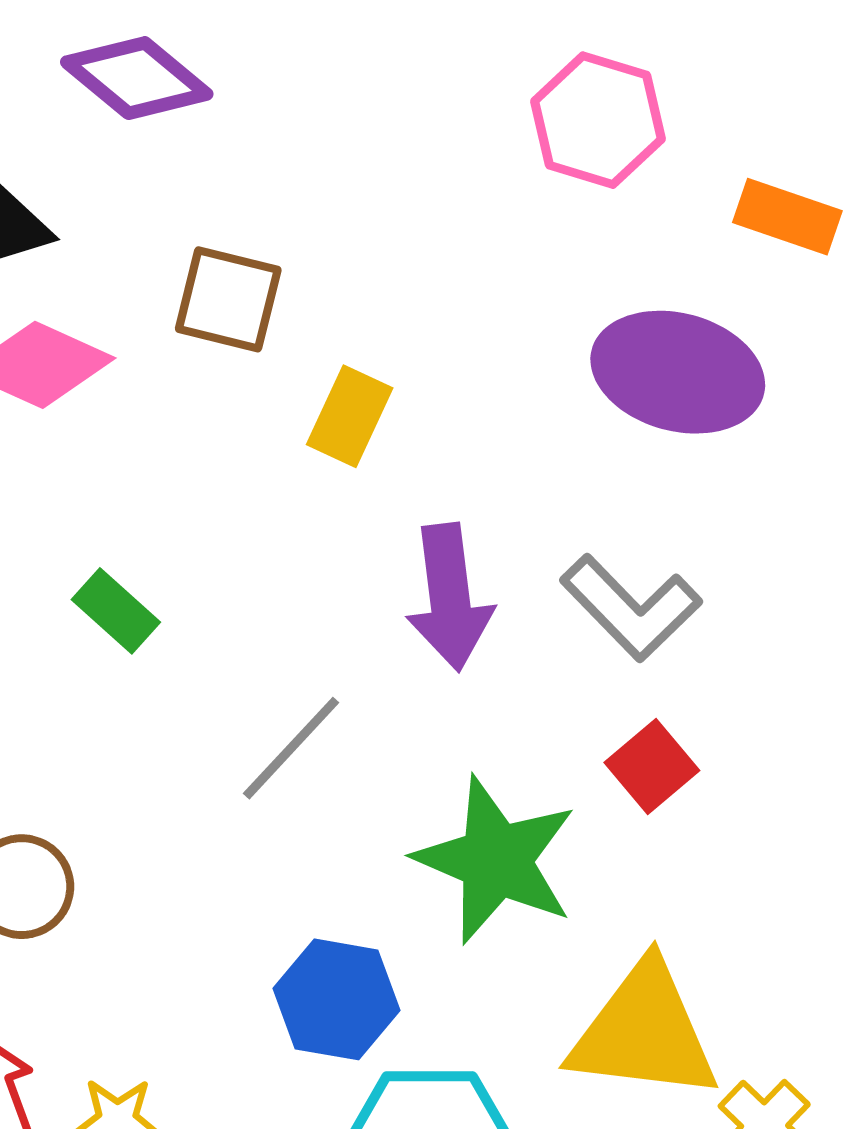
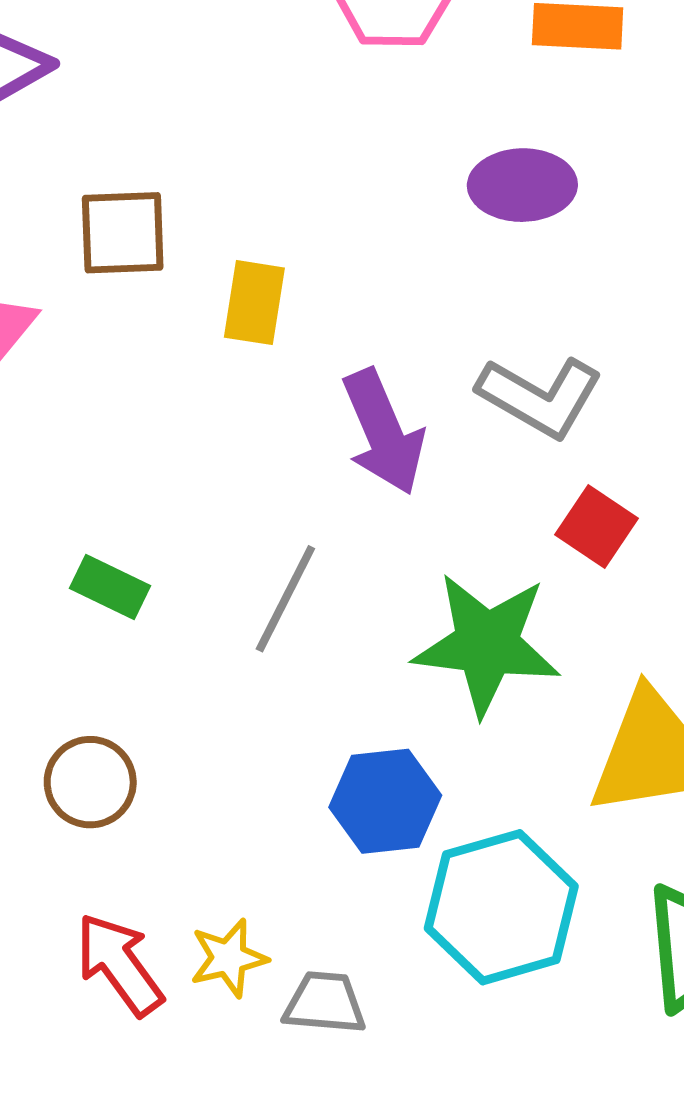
purple ellipse: (678, 372) -> (522, 185), size x0.7
green rectangle: (116, 611) -> (110, 587), moved

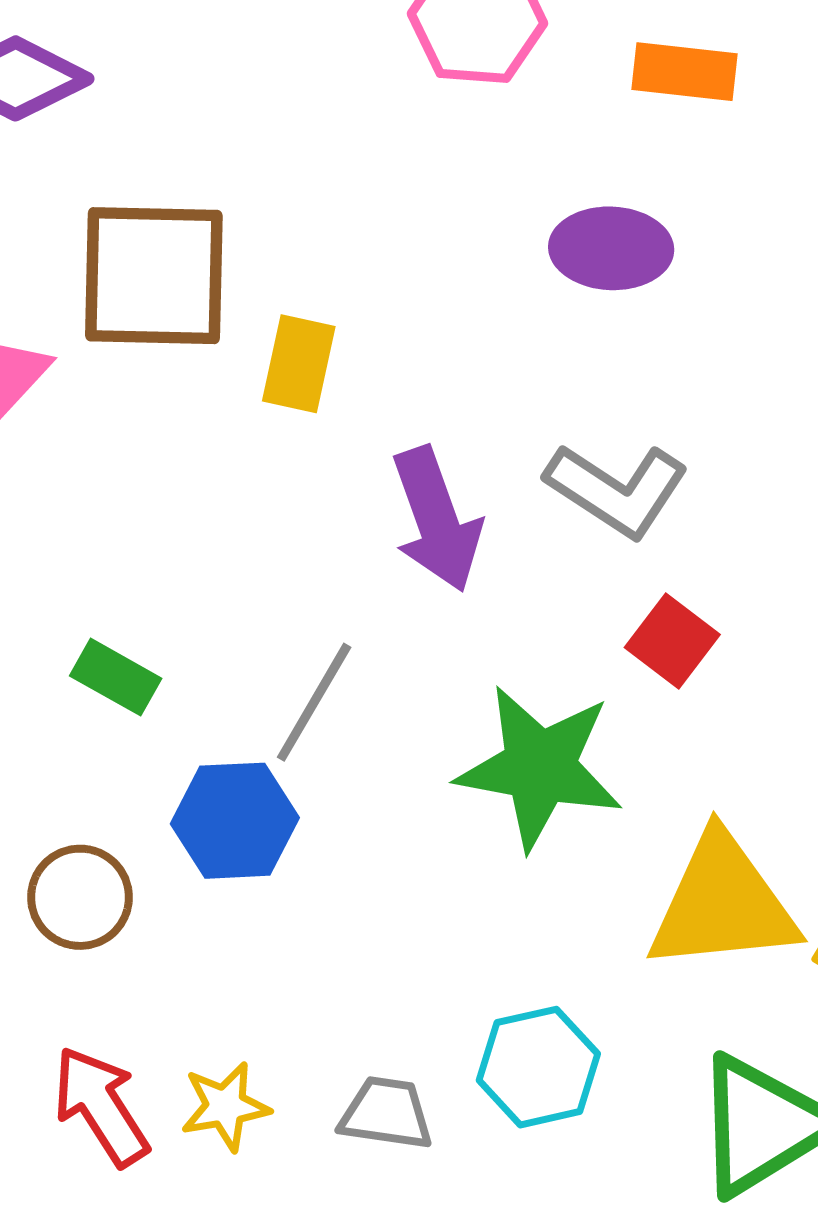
brown square: (123, 233) -> (154, 276), size x1.5
blue hexagon: (385, 801) -> (235, 821), moved
cyan hexagon: (501, 907) -> (538, 1067), size x0.7
gray trapezoid: (325, 1003) -> (386, 1113), moved

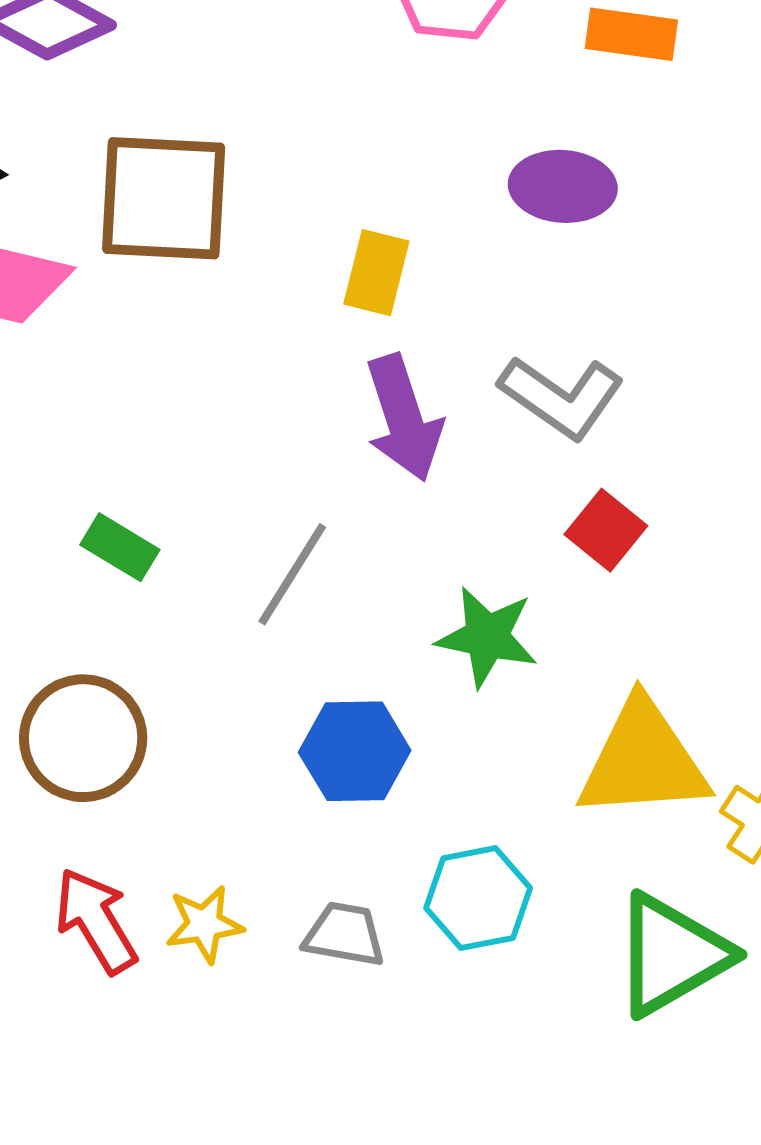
yellow rectangle: (299, 364) -> (376, 273), moved
green star: (540, 767) -> (487, 637), size x0.7
blue hexagon: (235, 821) -> (355, 751), moved
brown circle: (80, 897) -> (83, 738), size x1.4

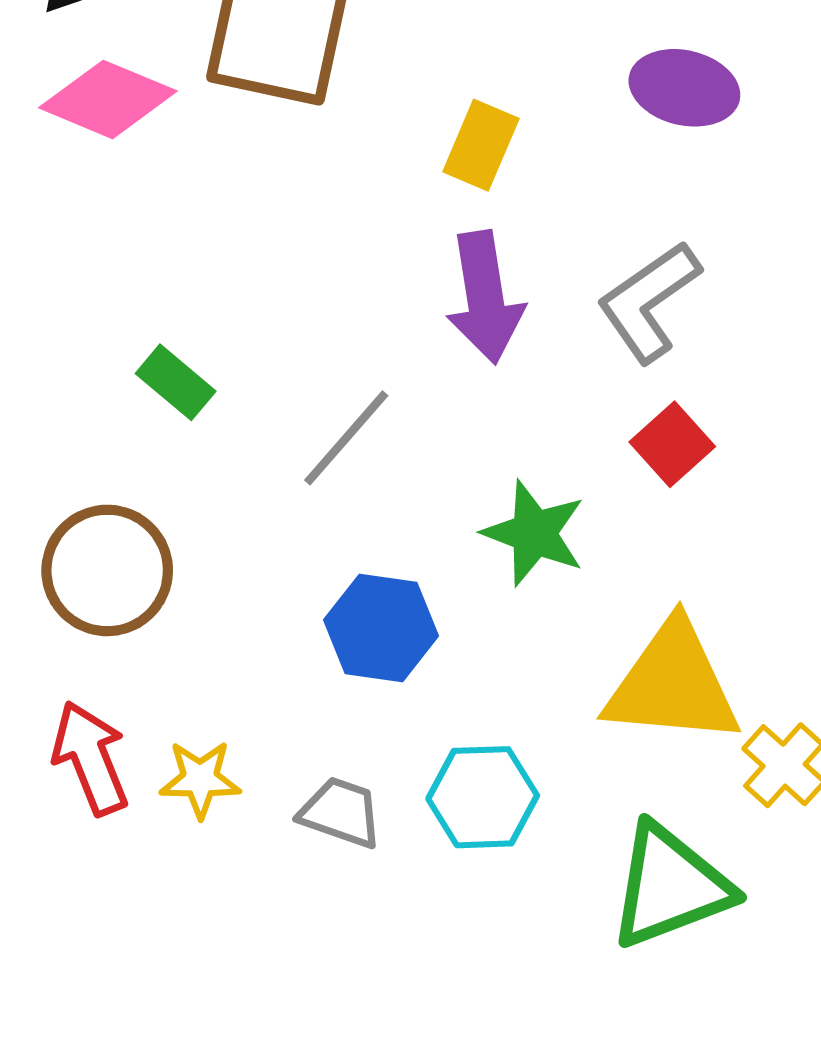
gray L-shape: (561, 397) -> (649, 302), turned 101

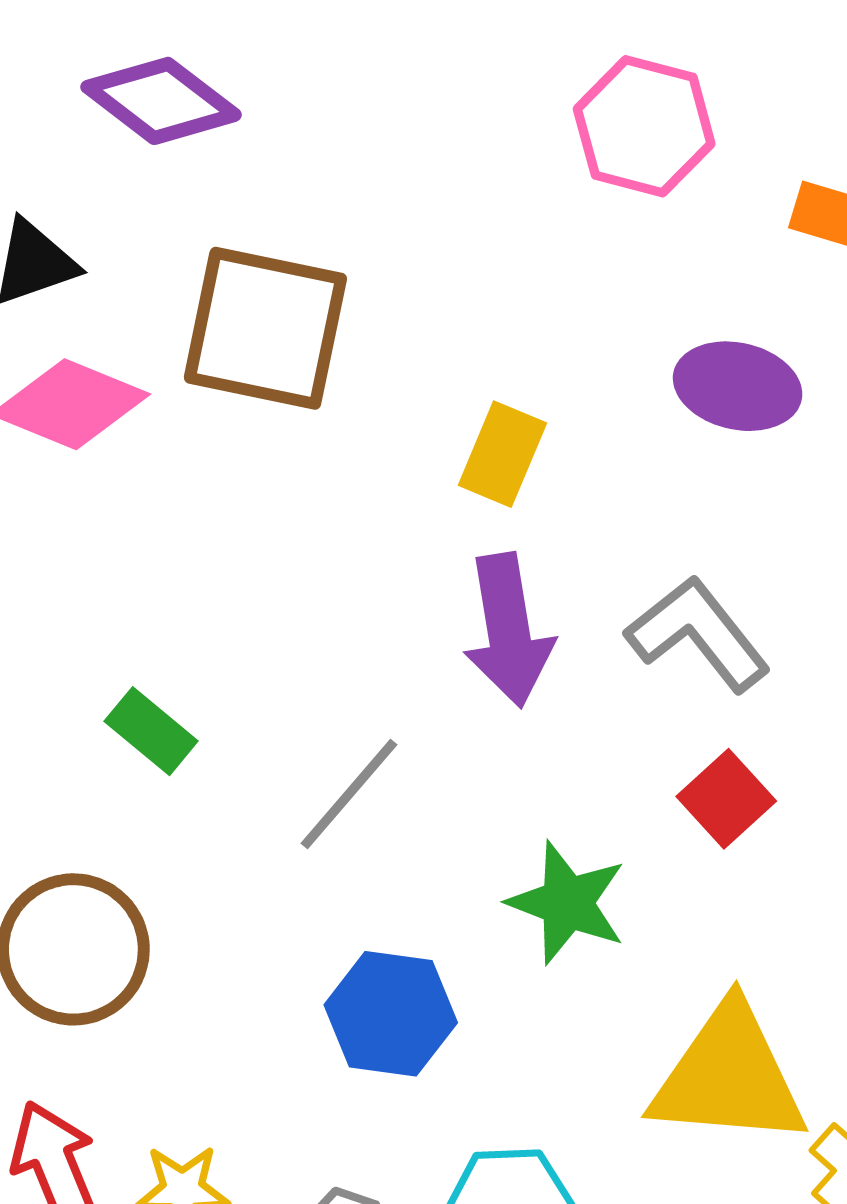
gray L-shape: (649, 302) -> (698, 634), turned 87

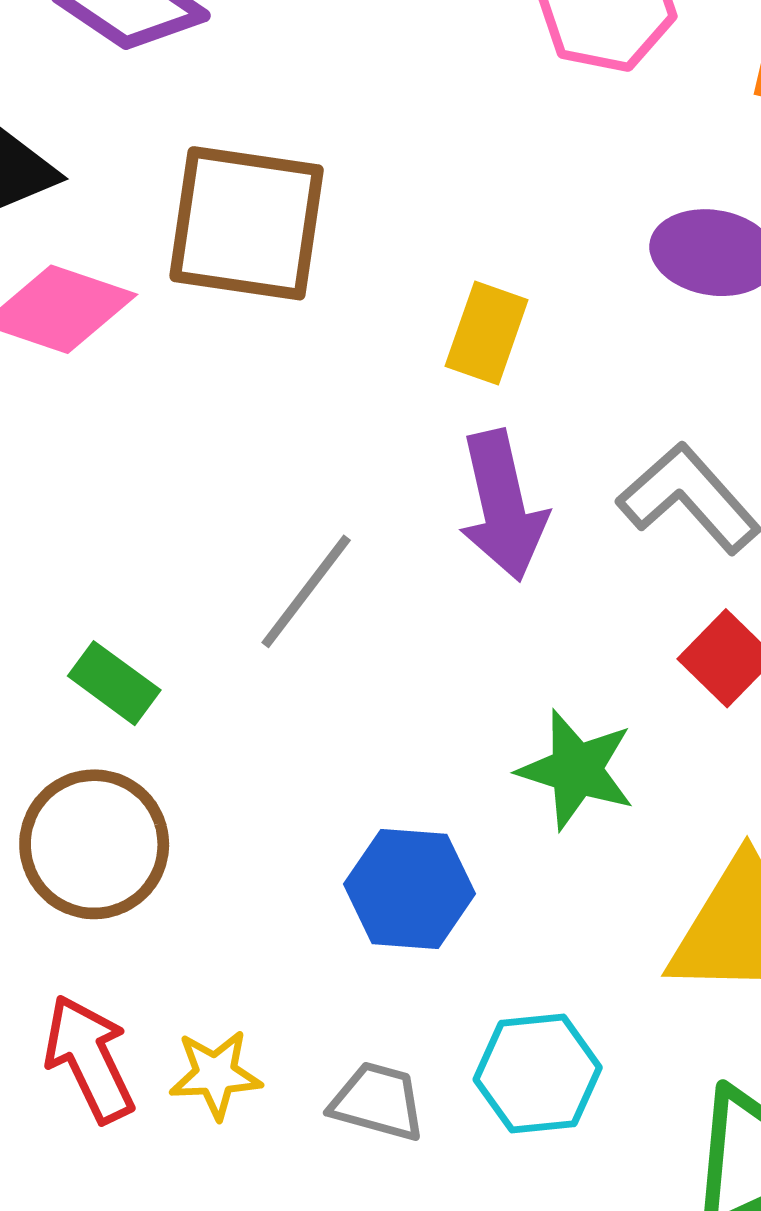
green rectangle: (151, 731) -> (114, 683), moved
gray line: (349, 794) -> (306, 591), moved

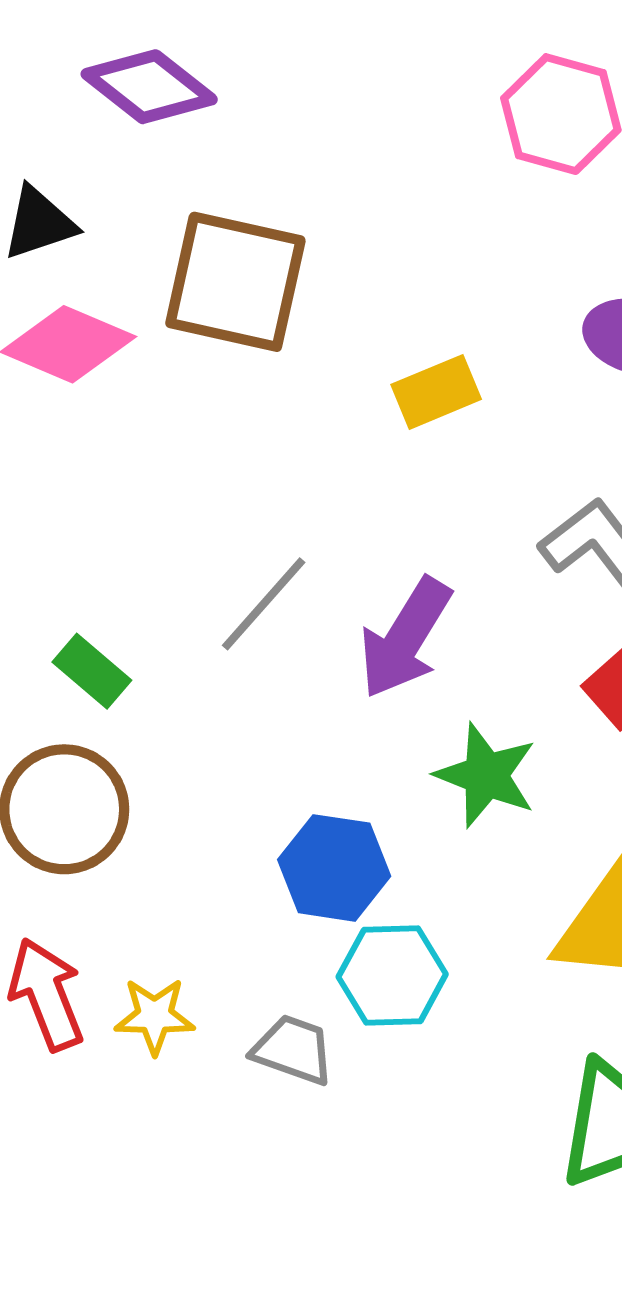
yellow rectangle: (487, 333) -> (436, 392), turned 44
purple arrow: (503, 506) -> (405, 638), moved, turned 40
cyan hexagon: (538, 1074) -> (392, 976), moved

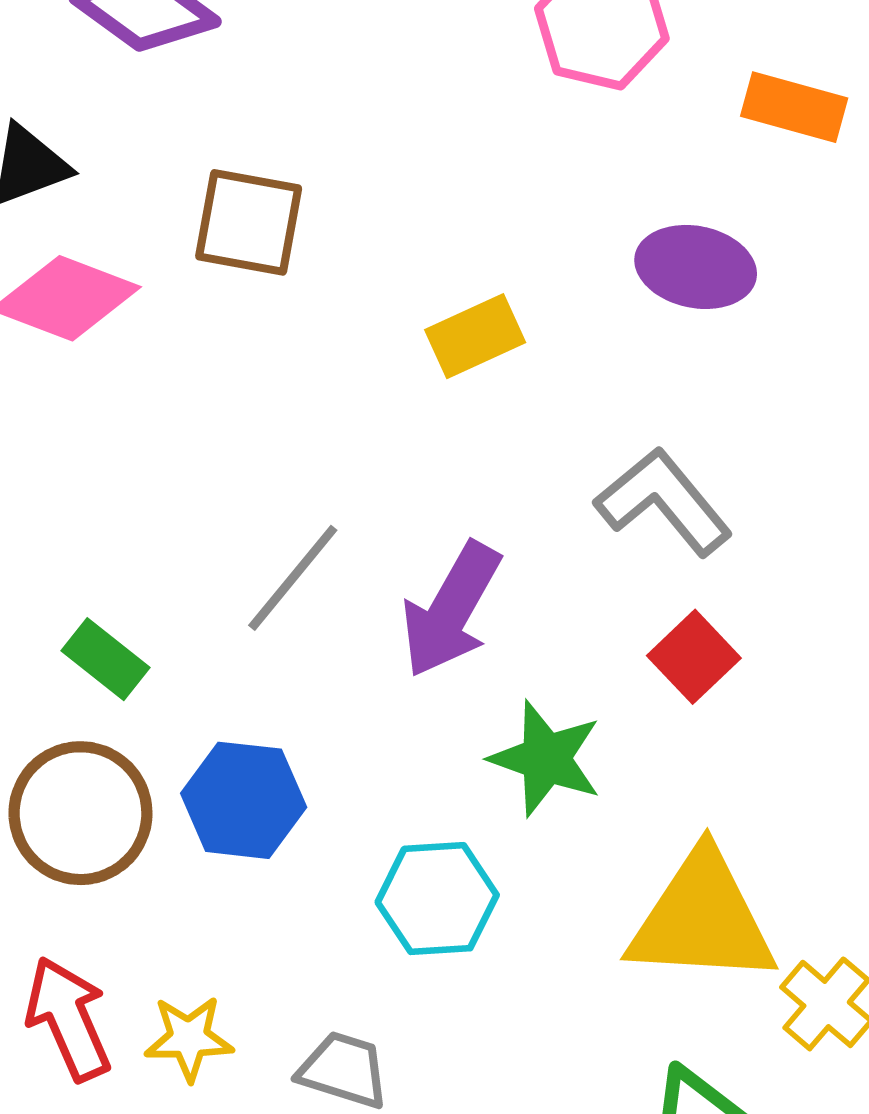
brown square: (235, 282) -> (249, 222), size x0.7
blue hexagon: (334, 868) -> (244, 800), moved
cyan hexagon: (392, 976) -> (437, 899), moved

